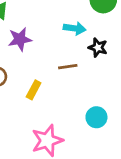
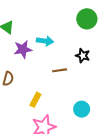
cyan arrow: (75, 28) -> (45, 41), moved
yellow rectangle: (34, 90) -> (35, 100), moved

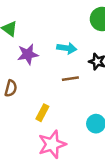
cyan arrow: (45, 41) -> (67, 48), moved

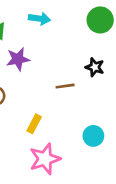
cyan arrow: (67, 48) -> (39, 19), moved

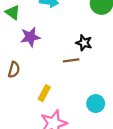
black star: (95, 67) -> (84, 43), moved

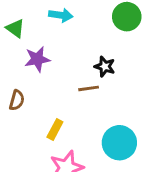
cyan circle: (96, 104) -> (119, 143), size x1.5

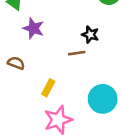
purple star: (37, 59) -> (33, 28), turned 30
brown semicircle: (17, 100) -> (16, 63), turned -84

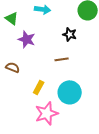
black star: (90, 35) -> (70, 34), moved
cyan circle: (103, 99) -> (70, 92), moved

